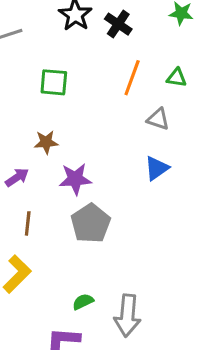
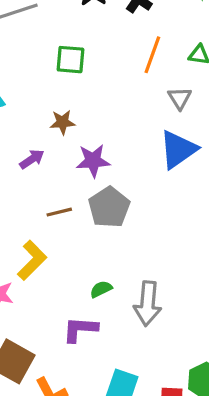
gray triangle: (158, 119) -> (180, 98), turned 40
blue triangle: (157, 168) -> (178, 149), size x1.5
brown line: (28, 223) -> (59, 212), moved, turned 70

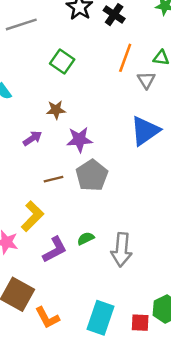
green square: (71, 60) -> (62, 62), turned 30
gray triangle: (180, 98) -> (146, 80), moved
purple L-shape: (80, 329) -> (55, 250), moved, turned 148

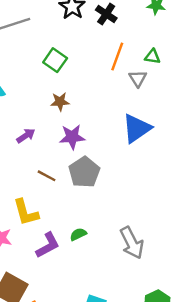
brown star: (56, 110) -> (60, 102), moved
brown line: (53, 179) -> (47, 176), turned 42
yellow L-shape: (32, 216) -> (26, 212), turned 120
gray arrow: (122, 250) -> (132, 243), moved, turned -32

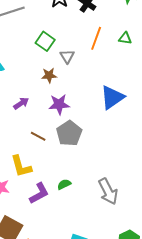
gray triangle: (138, 78) -> (67, 56), moved

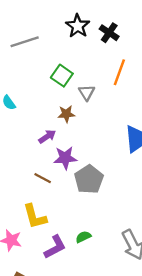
purple arrow: (21, 103) -> (47, 136), moved
purple star: (59, 104) -> (65, 158), moved
brown line: (38, 136) -> (43, 178), moved

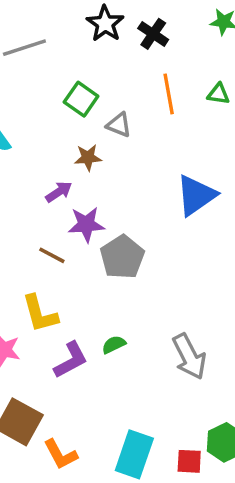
orange line: (119, 72) -> (169, 94), turned -30
gray triangle: (87, 92) -> (119, 125), turned -36

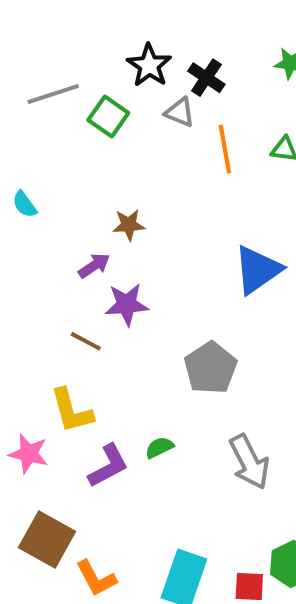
green square: (81, 99) -> (108, 116), moved
gray triangle: (119, 125) -> (180, 112), moved
gray pentagon: (122, 257) -> (210, 368), moved

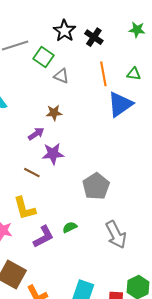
gray triangle: (180, 112) -> (61, 76), moved
blue triangle: (257, 270) -> (120, 104), moved

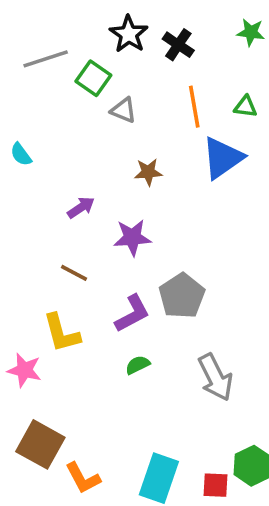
brown star: (54, 113) -> (148, 172), moved
purple star: (53, 154) -> (132, 238), moved
purple L-shape: (43, 237) -> (132, 314), moved

